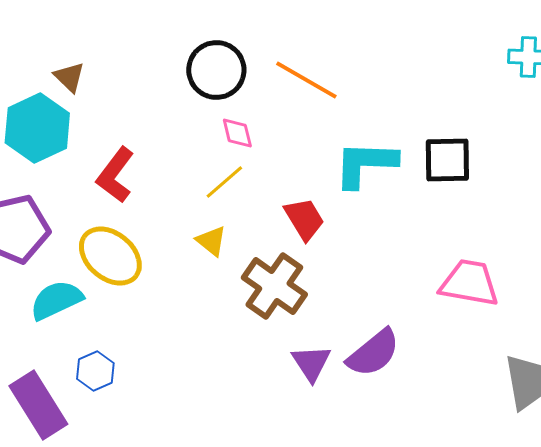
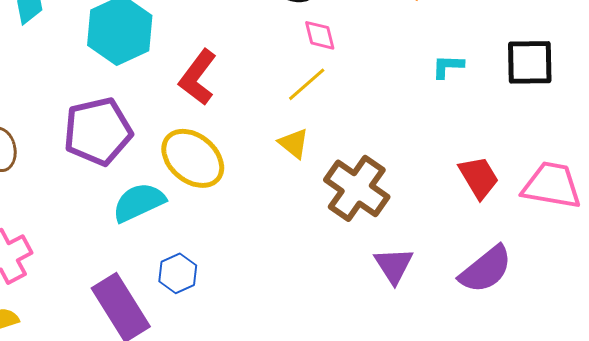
cyan L-shape: (365, 164) -> (448, 66), size x0.5
red trapezoid: (304, 219) -> (479, 177), moved
purple semicircle: (373, 353) -> (486, 269), moved

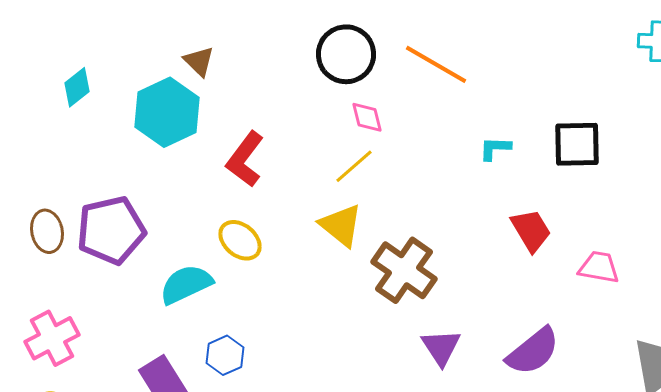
purple pentagon: (98, 131) -> (111, 230), moved
yellow triangle: (294, 143) -> (341, 225), size x1.4
yellow ellipse: (193, 158) -> (240, 240), size x0.7
red trapezoid: (479, 177) -> (531, 230), moved
pink trapezoid: (552, 185) -> (599, 267), size x0.7

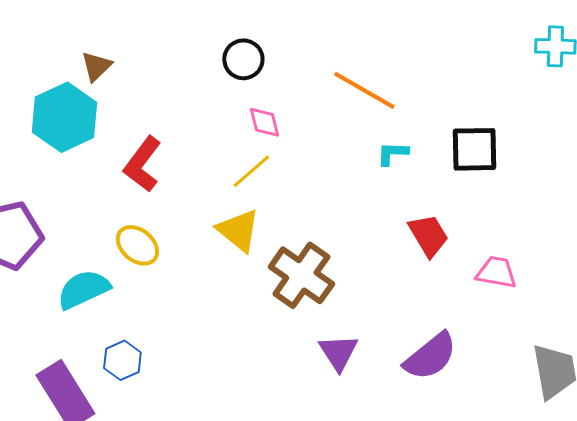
black circle: (346, 54) -> (243, 59), size x0.7
brown triangle: (199, 61) -> (96, 66), turned 32
orange line: (436, 64) -> (364, 90), moved

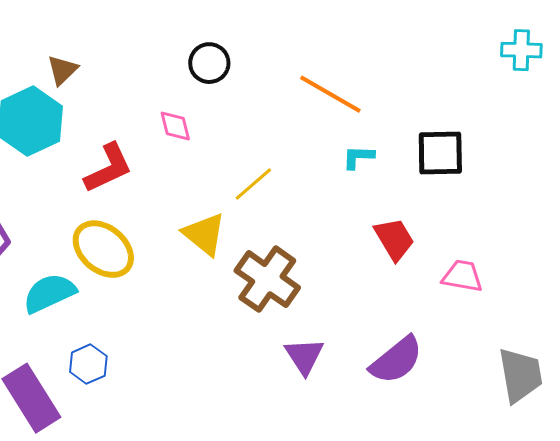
pink diamond: (264, 122) -> (175, 126), moved
red L-shape: (142, 164) -> (108, 168), turned -152
yellow line: (251, 171) -> (253, 184), moved
yellow ellipse: (137, 245) -> (103, 249), size x1.4

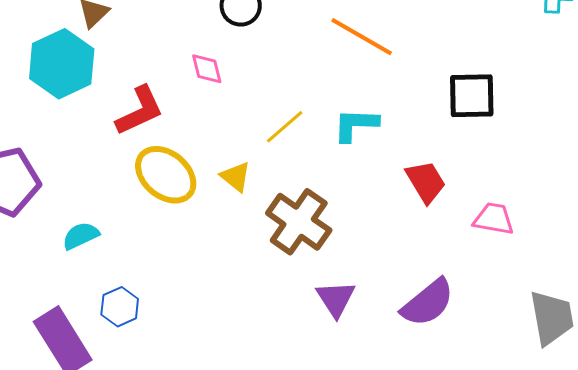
cyan L-shape: (358, 157) -> (356, 125), moved, size x1.4
yellow triangle: (204, 234) -> (236, 177), size x0.7
yellow ellipse: (103, 249) -> (166, 175), moved
cyan semicircle: (49, 293) -> (81, 236), size x0.7

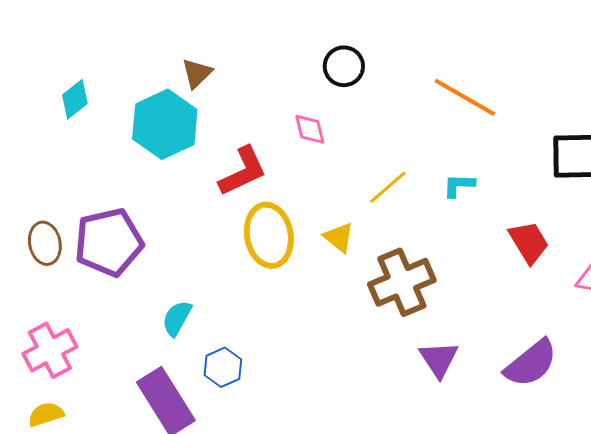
cyan L-shape: (356, 125) -> (459, 185), size x0.7
yellow ellipse: (166, 175) -> (269, 235), turned 40
brown cross: (299, 222) -> (402, 282), turned 32
cyan semicircle: (81, 236) -> (177, 318), moved, turned -36

